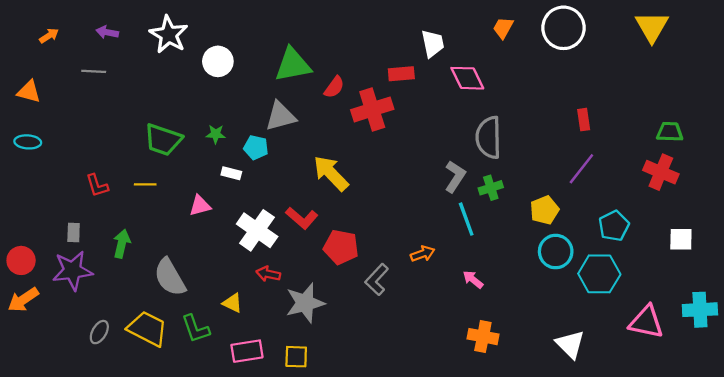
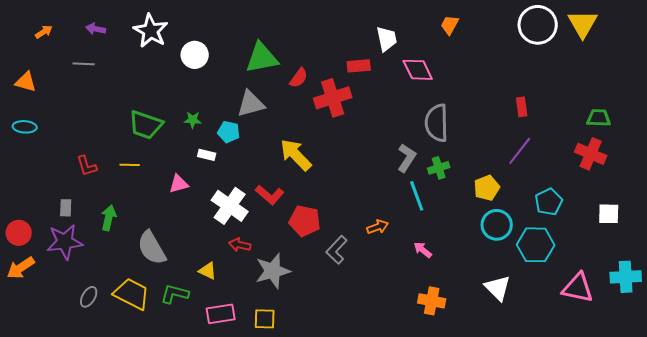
white circle: (563, 28) -> (538, 25), moved
green L-shape: (196, 329) -> (175, 294), turned 124
white triangle: (570, 344) -> (498, 288), moved

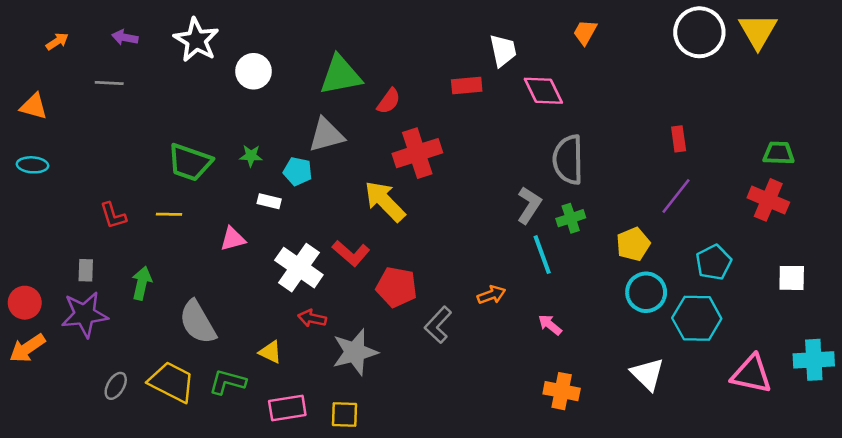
red cross: (333, 98) -> (417, 153), moved

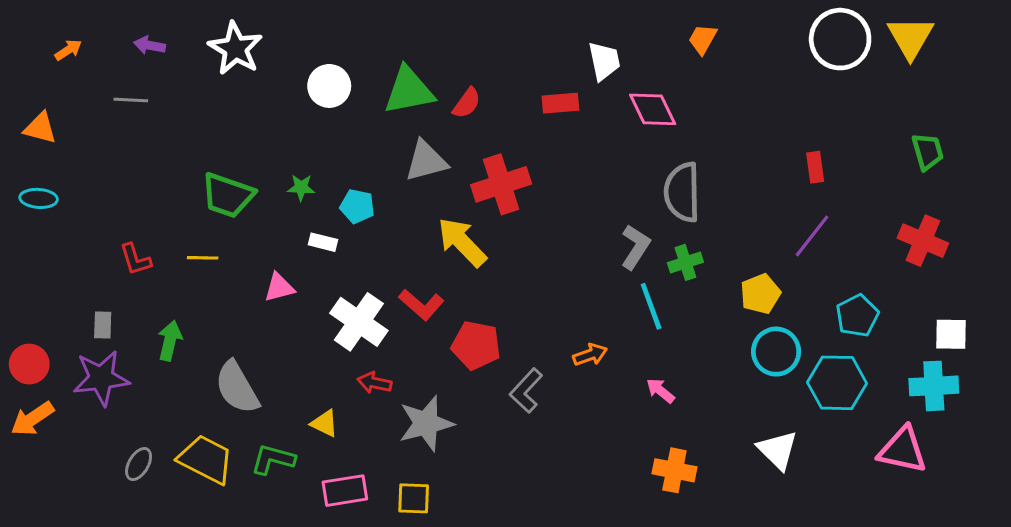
white circle: (253, 71) -> (329, 86), moved
red semicircle: (389, 101) -> (467, 103), moved
gray triangle: (326, 135) -> (426, 161), moved
green trapezoid: (779, 153) -> (928, 152), moved, turned 72
cyan cross: (814, 360) -> (934, 386), moved

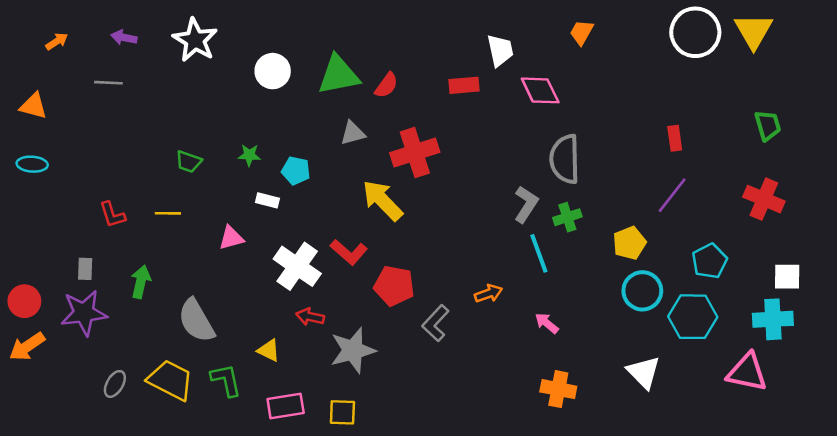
gray triangle: (426, 161) -> (353, 133), size x0.7
green trapezoid: (228, 195) -> (189, 162), size x0.6
green L-shape: (273, 459) -> (226, 380), turned 63

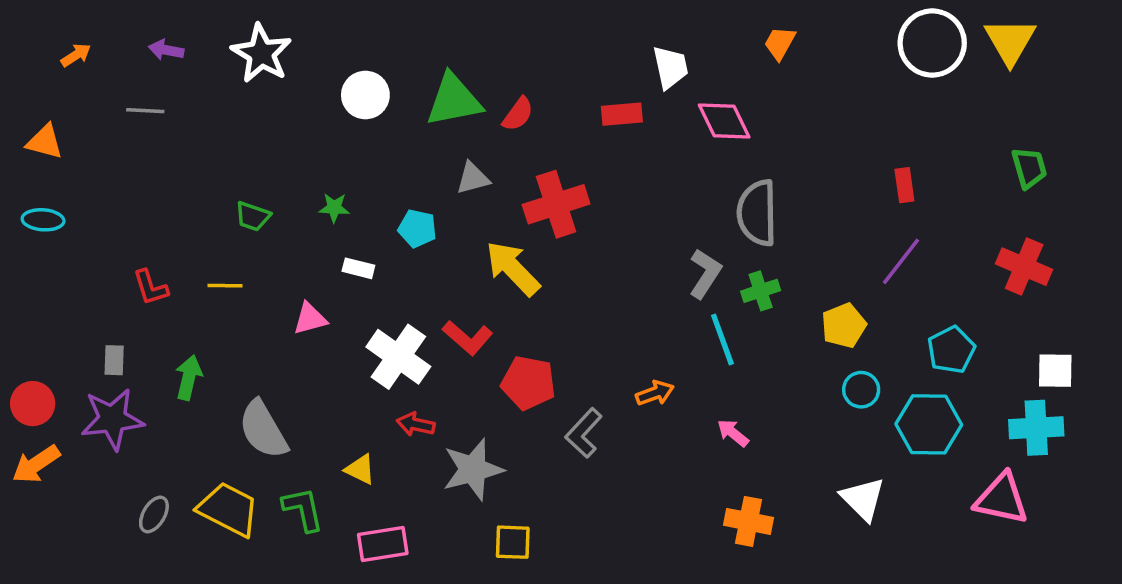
cyan pentagon: (296, 171) -> (417, 228), moved
cyan circle: (642, 291) -> (861, 390), size x0.7
yellow square: (342, 412) -> (513, 542), moved

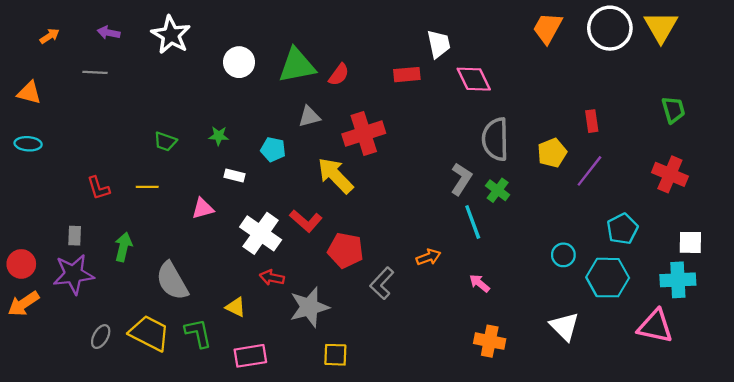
orange trapezoid: (780, 43) -> (547, 28), moved, size x1.4
green cross: (761, 291) -> (498, 190), turned -35
yellow pentagon: (844, 326) -> (552, 153), moved

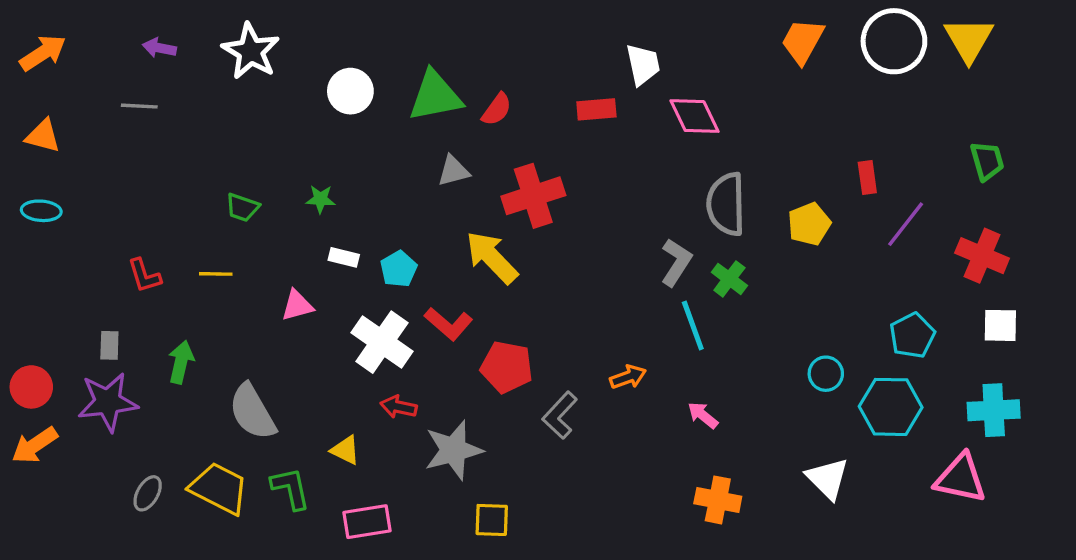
orange arrow: (50, 36) -> (43, 53), moved, size x1.6
cyan pentagon: (273, 149) -> (399, 269), moved, turned 30
purple line: (589, 171) -> (906, 224), moved
white square: (690, 242) -> (1000, 325), moved

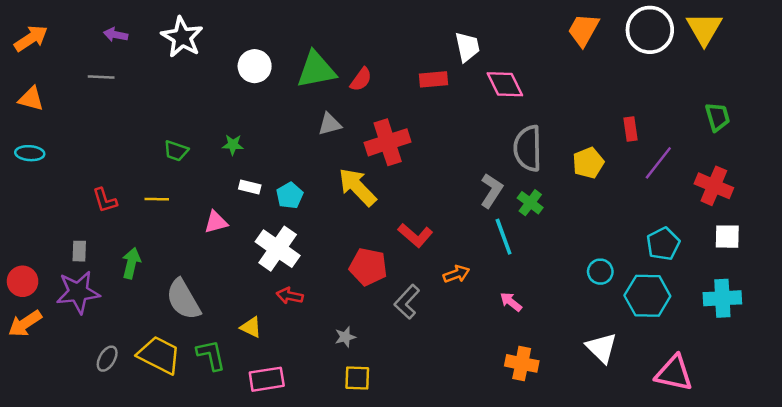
red L-shape: (448, 324) -> (415, 235), moved
gray star: (453, 450) -> (345, 337), moved, size x0.5
pink triangle: (960, 478) -> (674, 373), moved

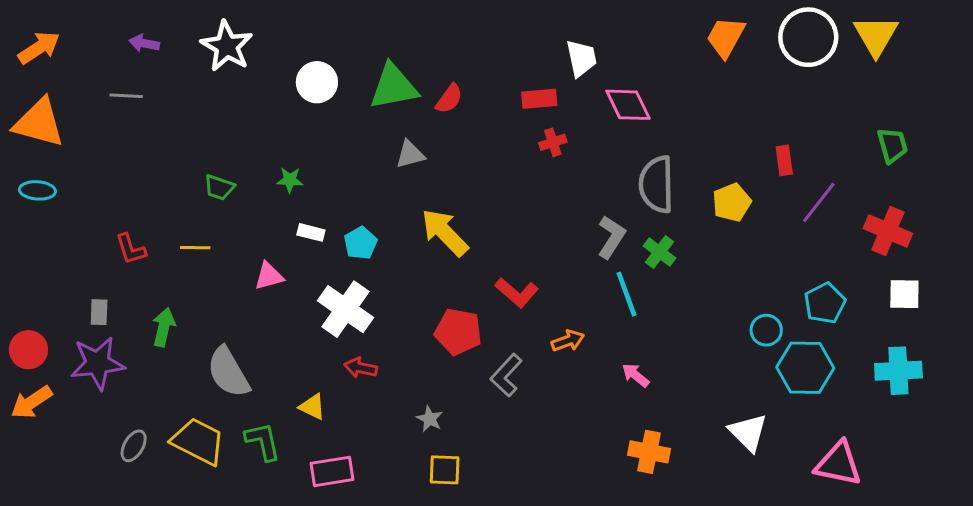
orange triangle: (31, 99) -> (39, 123), size x1.6
red cross: (388, 142) -> (553, 142), moved, size x0.5
cyan circle: (600, 272) -> (766, 330), moved
gray star: (345, 337) -> (430, 419), turned -30

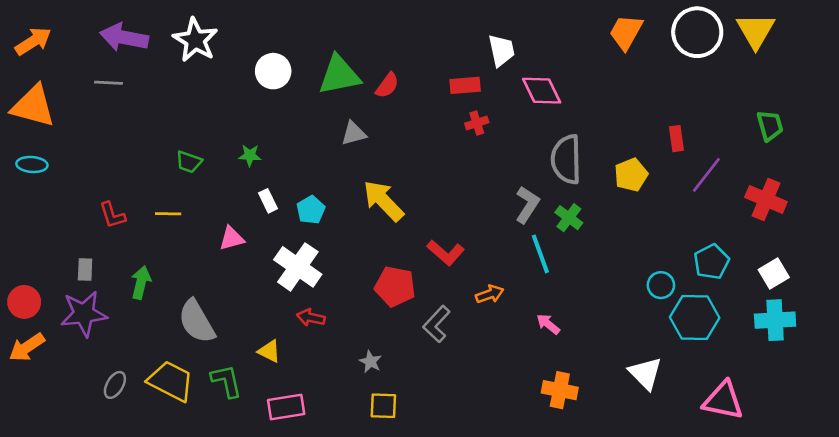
purple arrow: (144, 43) -> (124, 37), size x1.8
white rectangle: (311, 232) -> (268, 201), turned 50
white square: (904, 294) -> (774, 273), moved, turned -32

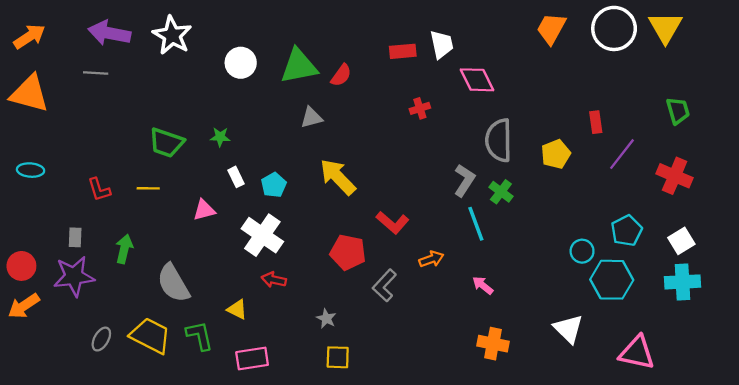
red rectangle: (465, 85) -> (403, 51), moved
green trapezoid: (189, 162) -> (166, 143), size x1.5
cyan ellipse: (32, 164) -> (31, 170), moved

